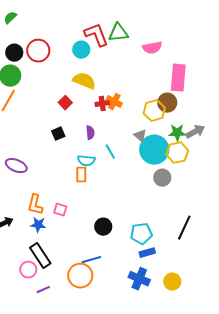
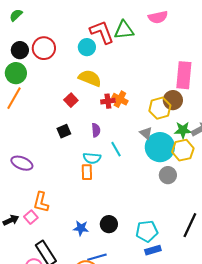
pink semicircle: (152, 48) -> (158, 17), moved
pink square: (60, 210) -> (31, 217), moved, turned 32
blue star: (38, 225) -> (81, 228), moved

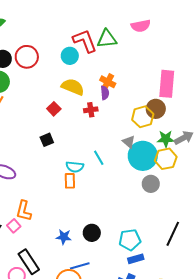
orange cross: (120, 99) -> (108, 82), moved
purple semicircle: (96, 130) -> (105, 93), moved

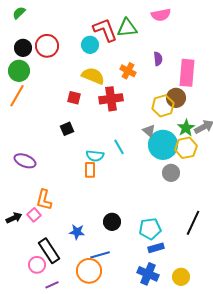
purple semicircle: (105, 93) -> (158, 59), moved
red square: (54, 109) -> (74, 98), turned -32
red cross: (91, 110) -> (111, 99), size x1.6
green star: (166, 139) -> (186, 128), turned -30
blue star: (64, 237) -> (77, 232), moved

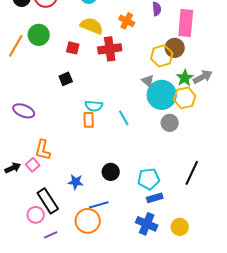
green circle: (19, 71) -> (39, 35), moved
cyan line: (119, 147) -> (124, 118), moved

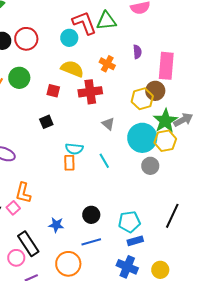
green star: (185, 78) -> (165, 121), size x1.4
gray triangle: (148, 81) -> (108, 124), moved
blue line: (99, 205) -> (91, 242), moved

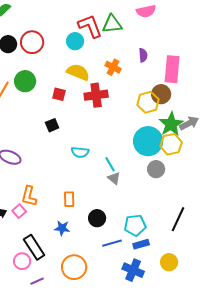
gray triangle: (108, 124) -> (114, 178), moved
orange rectangle: (69, 163) -> (69, 199), moved
blue line: (91, 242) -> (112, 243), moved
yellow circle: (160, 270) -> (169, 262), moved

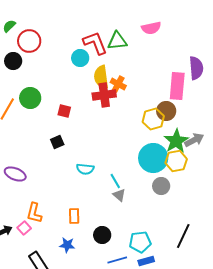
red circle: (32, 42) -> (29, 41), moved
purple semicircle: (143, 55) -> (196, 68), moved, size x1.6
yellow semicircle: (78, 72) -> (101, 77), moved, turned -120
red cross: (96, 95) -> (104, 95), moved

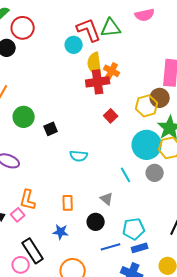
green circle: (30, 98) -> (24, 117), moved
red square: (64, 111) -> (111, 116), moved, turned 32
cyan line: (115, 181) -> (126, 175), moved
gray triangle: (119, 195) -> (107, 199), moved

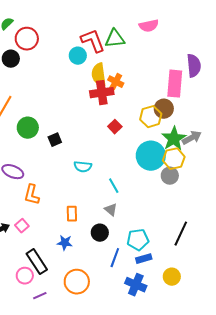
gray circle: (155, 173) -> (170, 176), moved
cyan line: (126, 175) -> (114, 186), moved
orange L-shape: (28, 200) -> (32, 195), moved
blue line: (111, 247) -> (115, 258), turned -54

